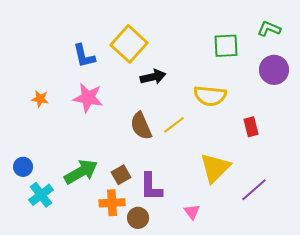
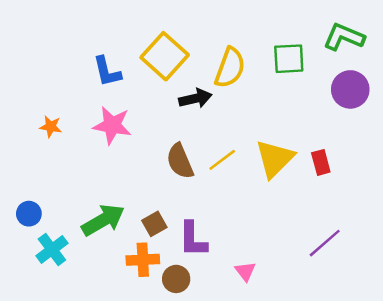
green L-shape: (269, 29) -> (344, 37), size x1.4
yellow semicircle: (210, 96) -> (230, 68), moved, turned -76
yellow triangle: (215, 168) -> (275, 159), moved

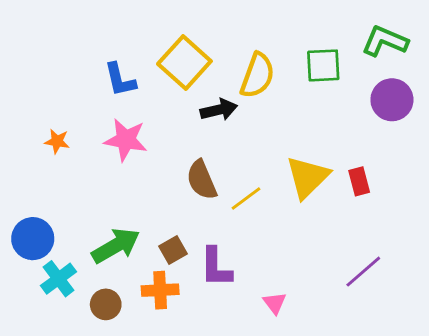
yellow line: (222, 160) -> (246, 199), moved
blue circle: (29, 214) -> (33, 239), size x1.5
brown circle: (176, 279) -> (106, 304), moved

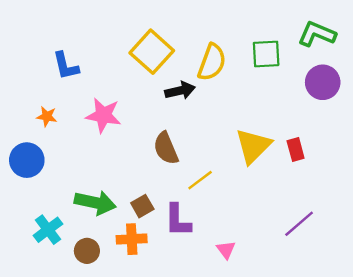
blue L-shape: (120, 80) -> (66, 66), moved
yellow line: (246, 199) -> (200, 180), moved
blue circle: (33, 239) -> (27, 160), moved
green arrow: (116, 246) -> (95, 203), turned 42

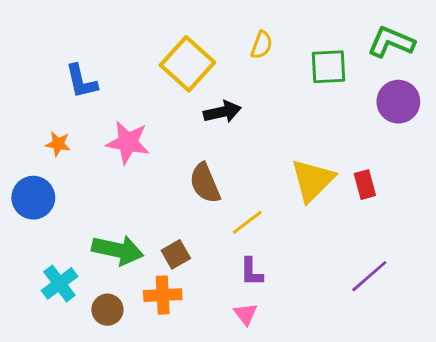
yellow semicircle: (212, 62) -> (262, 45), moved, size x0.6
purple L-shape: (178, 220) -> (251, 272), moved, size x0.7
pink triangle: (226, 250) -> (246, 314), moved

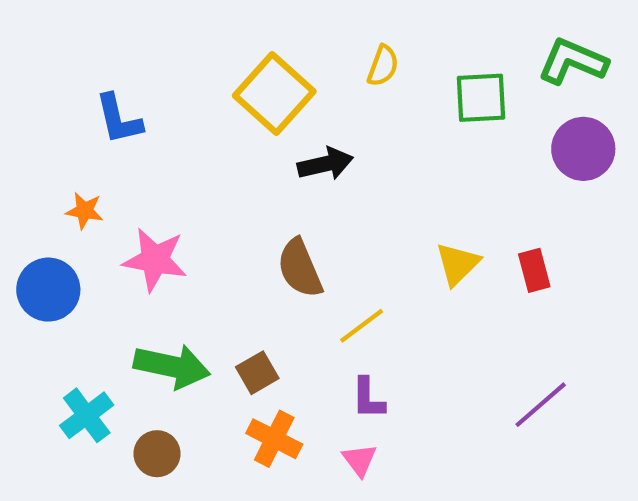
pink star: (128, 142) -> (155, 260), moved
yellow triangle: (313, 180) -> (458, 264), size x0.7
orange cross: (163, 295) -> (274, 439), moved, turned 30

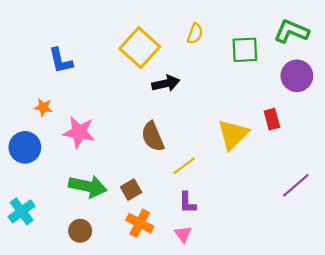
yellow triangle: (458, 264) -> (233, 134), size x1.4
red rectangle: (534, 270) -> (272, 119), moved
purple line: (541, 405) -> (296, 185), moved
cyan cross: (87, 415) -> (22, 211), moved

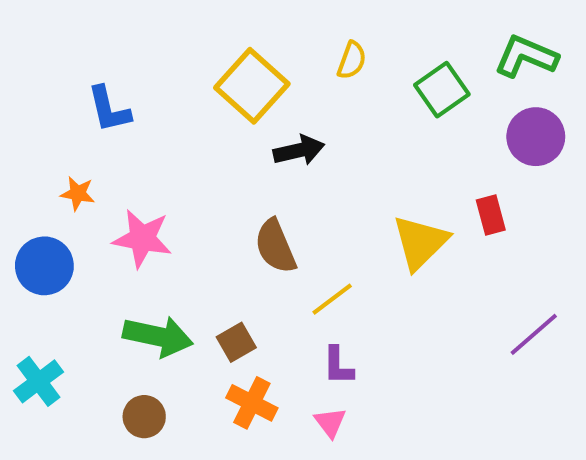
green square: (245, 50) -> (442, 90), turned -32

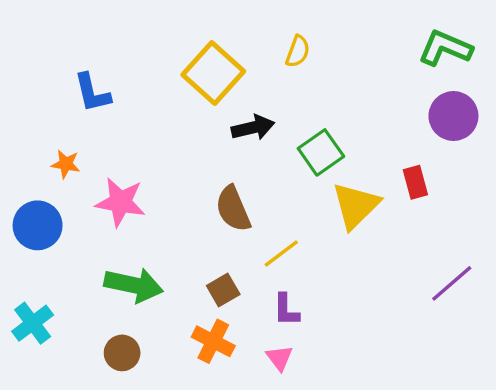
green square: (442, 90) -> (321, 152), moved
brown square: (236, 342) -> (223, 290), moved

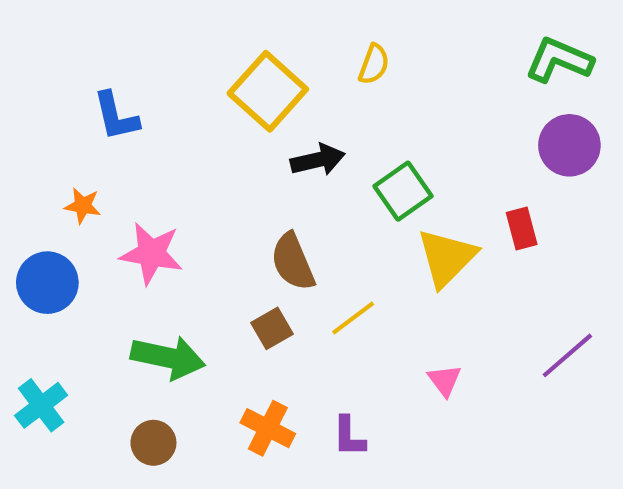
brown square: (223, 290) -> (272, 328), moved
purple L-shape: (286, 310) -> (349, 437), moved
pink triangle: (279, 358) -> (445, 380), moved

